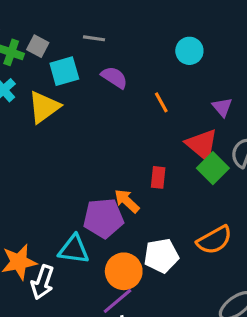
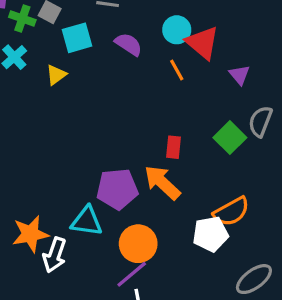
cyan circle: (189, 51) -> (177, 30), moved
yellow triangle: (44, 107) -> (56, 75), size x0.6
red triangle: (202, 145) -> (202, 43), moved
orange arrow: (127, 201) -> (162, 183), moved, size x1.4
white pentagon: (161, 256) -> (211, 234), moved

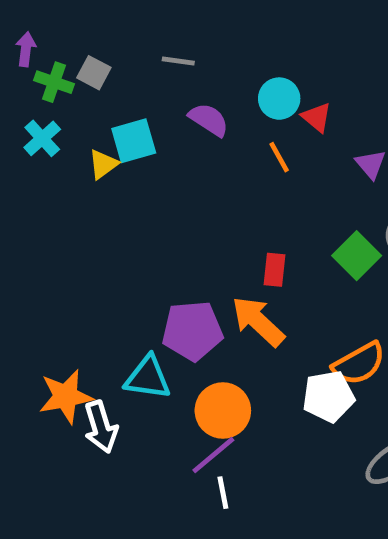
cyan square: (77, 38) -> (134, 141), moved
red triangle: (202, 43) -> (317, 117), size x0.6
white arrow: (55, 255) -> (101, 427), turned -36

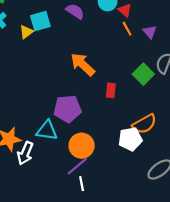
orange line: (279, 157) -> (127, 29), moved
red rectangle: (274, 270) -> (111, 90), moved
orange arrow: (258, 321) -> (83, 64), moved
white arrow: (101, 427) -> (25, 153), turned 40

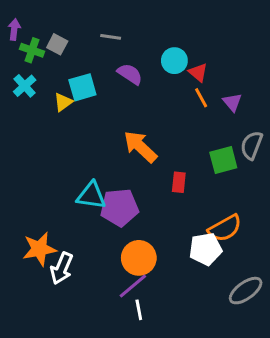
green square: (143, 74) -> (223, 160), turned 30
cyan triangle: (47, 130) -> (91, 196), moved

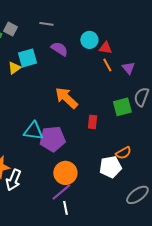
red triangle: (198, 72) -> (105, 48), turned -32
orange semicircle: (225, 228) -> (123, 153), size x0.7

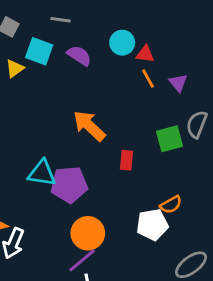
cyan square: (27, 58) -> (39, 51), moved, turned 36
yellow triangle: (14, 68) -> (15, 68), moved

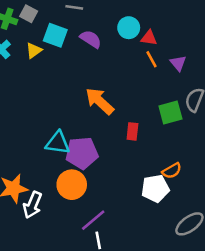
orange circle: (88, 233) -> (72, 185), moved

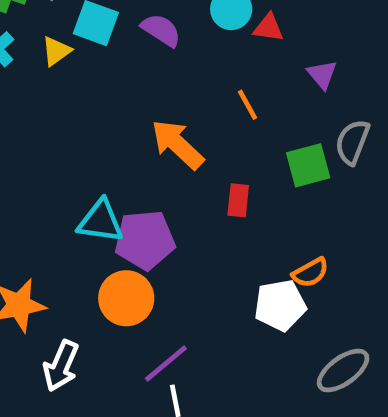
orange line: (151, 59) -> (247, 105), moved
white arrow: (32, 205) -> (61, 366), moved

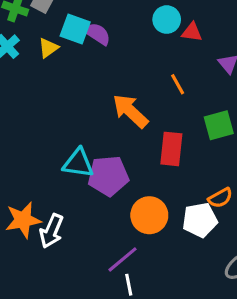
purple semicircle: (161, 30) -> (97, 34), moved
red rectangle: (238, 200) -> (171, 149), size x1.5
orange circle: (126, 298) -> (149, 215), moved
white arrow: (61, 366) -> (51, 231), moved

